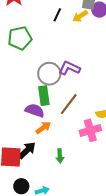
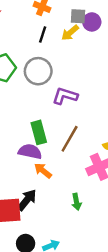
gray circle: (49, 74) -> (38, 71), moved
orange arrow: (43, 128) -> (43, 171), turned -98
green arrow: (60, 156) -> (76, 202), moved

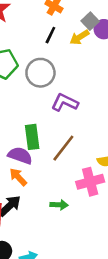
gray square: (78, 16) -> (90, 21), turned 35
orange arrow: (43, 171) -> (18, 177), moved
green arrow: (76, 202) -> (59, 205), moved, turned -84

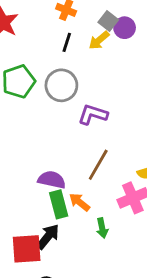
green rectangle: (32, 137) -> (59, 204), moved
orange arrow: (18, 177) -> (80, 202), moved
green arrow: (59, 205) -> (102, 228), turned 84

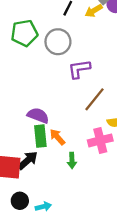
purple L-shape: (93, 114) -> (79, 69), turned -35
brown line: (98, 165) -> (95, 99), moved

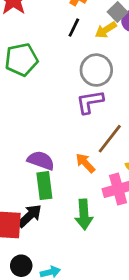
gray circle: (58, 42) -> (96, 70), moved
orange arrow: (57, 137) -> (85, 163), moved
green arrow: (72, 160) -> (84, 215), size x1.5

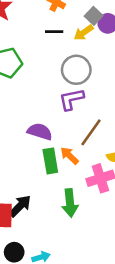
black line: (74, 28) -> (54, 32), turned 66
purple semicircle: (41, 160) -> (40, 132), moved
green rectangle: (44, 186) -> (50, 161), moved

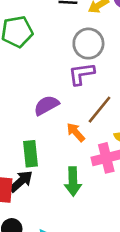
purple semicircle: (40, 132) -> (46, 105), turned -50
green rectangle: (50, 161) -> (30, 154), moved

